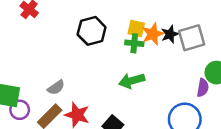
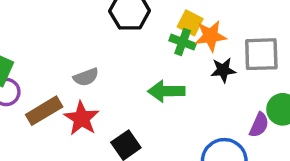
black star: (170, 34) -> (223, 70), moved
gray semicircle: (56, 87) -> (86, 77), moved

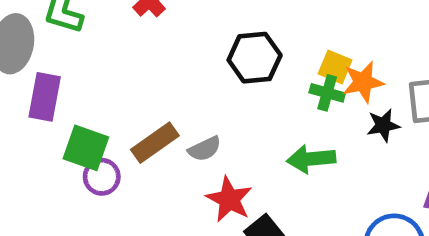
brown rectangle: (44, 111) -> (155, 143), moved
red star: (81, 118) -> (229, 199), moved

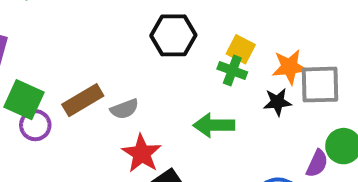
orange star: (363, 82) -> (290, 67), moved

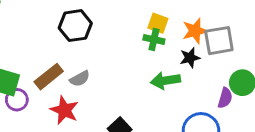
black hexagon: (173, 35) -> (75, 26), moved
green arrow: (214, 125) -> (165, 81), moved
red star: (142, 154) -> (64, 110), moved

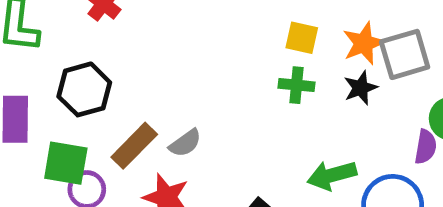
black hexagon: (75, 26) -> (84, 89), moved
green cross: (154, 40) -> (297, 85), moved
green arrow: (165, 81) -> (332, 175), moved

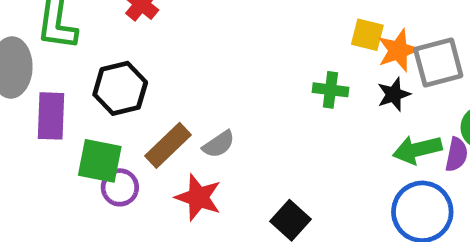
yellow square: (302, 38) -> (367, 35), moved
green arrow: (332, 175) -> (417, 150), moved

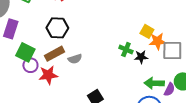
black hexagon: (120, 88) -> (57, 28), moved
black star: (394, 94) -> (141, 57), moved
red star: (198, 197) -> (48, 75), moved, turned 30

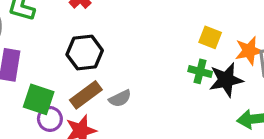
yellow square: (147, 31) -> (210, 37), moved
black star: (141, 57) -> (226, 80), size x1.5

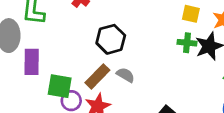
black hexagon: (85, 53) -> (111, 39), moved
gray semicircle: (120, 98) -> (126, 75), turned -114

